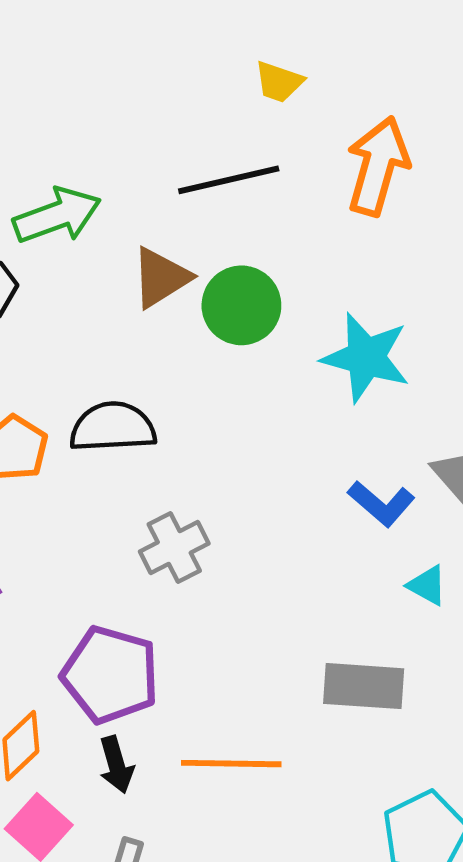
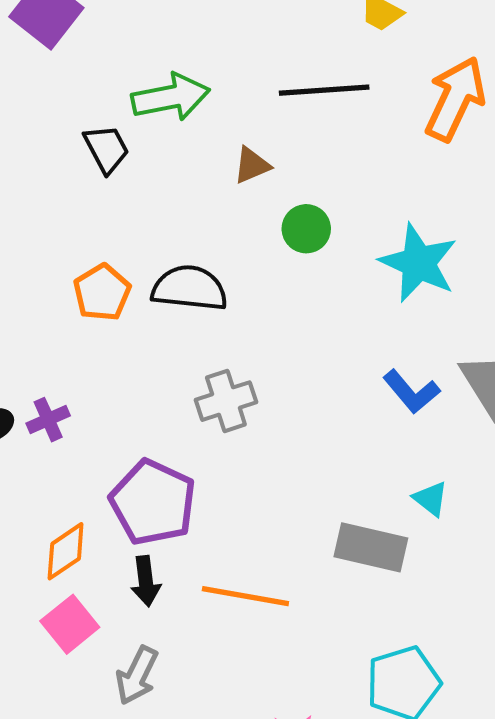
brown triangle: (161, 278) -> (252, 165), size x0.7
green circle: (241, 305) -> (306, 229), moved, size x0.7
cyan triangle: (427, 585) -> (431, 499), moved

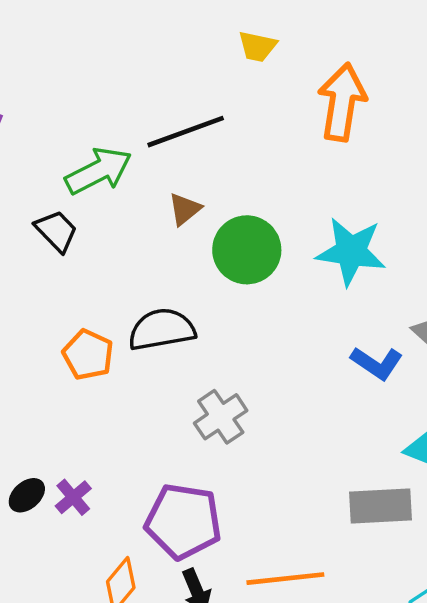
black line: (324, 90) -> (186, 132), moved
green circle: (306, 229) -> (247, 250), size x1.6
purple cross: (48, 420) -> (73, 497), moved

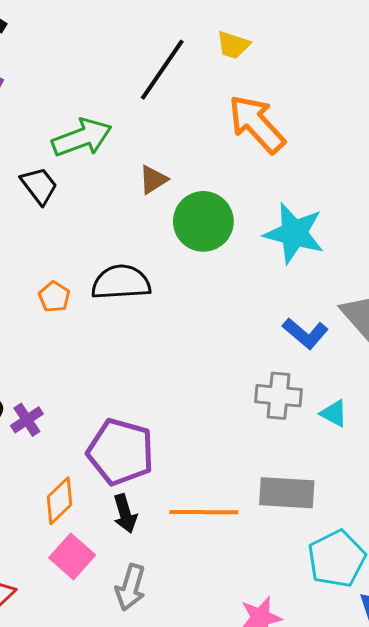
orange arrow: (342, 102) -> (257, 124), moved, turned -58
black line: (186, 132) -> (162, 70), moved, turned -42
orange pentagon: (88, 355) -> (54, 297), size x0.7
gray cross: (221, 417) -> (279, 396), moved, turned 33
gray rectangle: (380, 506) -> (287, 493), moved

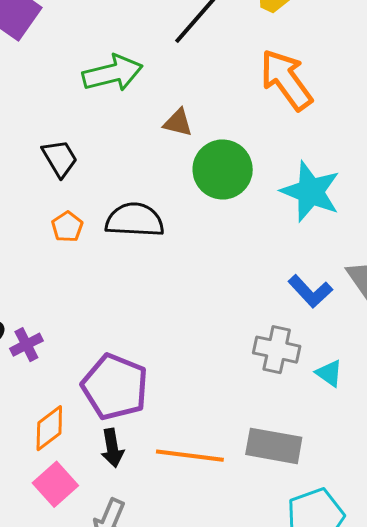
brown triangle: (153, 180) -> (178, 123), turned 40
black trapezoid: (39, 186) -> (60, 158), moved

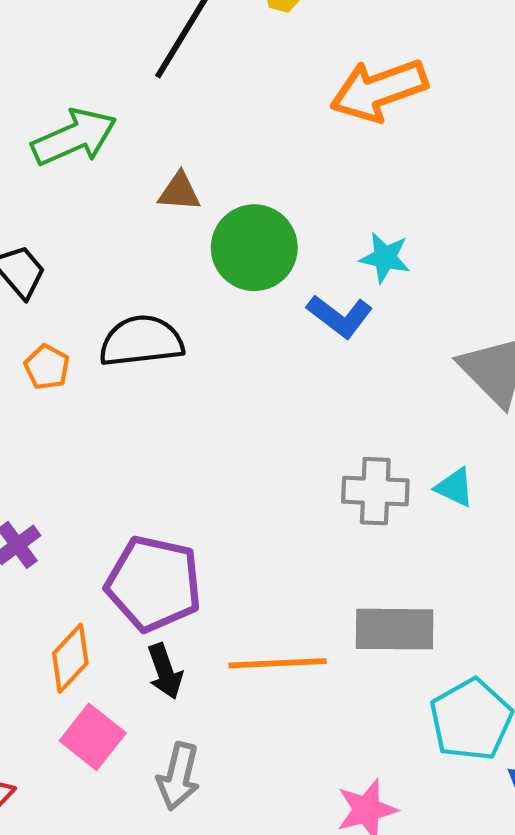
orange arrow: (286, 80) -> (379, 90), moved, turned -64
cyan star: (311, 192) -> (385, 258), size x0.6
blue L-shape: (310, 291) -> (340, 316), moved
cyan triangle: (329, 373) -> (455, 487), moved

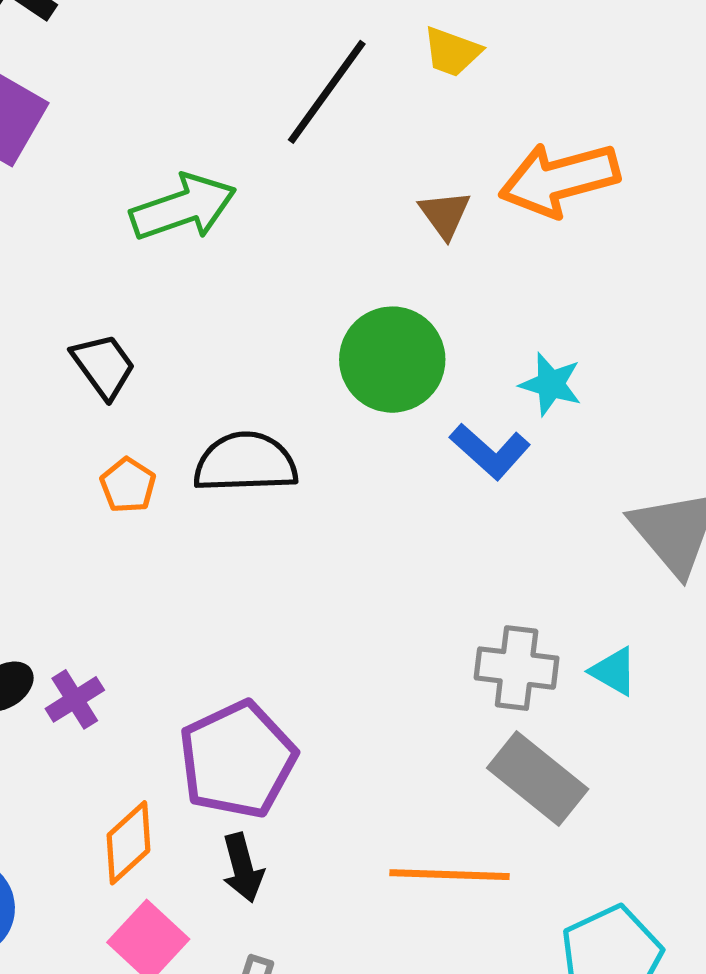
brown triangle: (179, 192) -> (445, 214), moved, turned 45
purple pentagon: (154, 584) -> (237, 760), turned 30
gray rectangle: (395, 629) -> (538, 778), moved, turned 34
orange line: (277, 663) -> (449, 875), moved

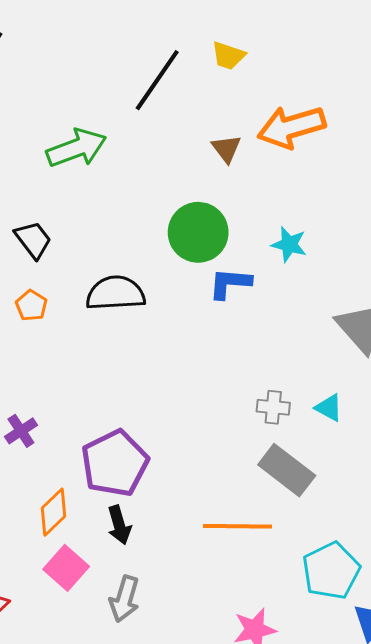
blue L-shape: (490, 451) -> (230, 283), moved, turned 144
orange pentagon: (128, 485) -> (31, 305), moved
gray cross: (517, 668) -> (273, 407), size x0.7

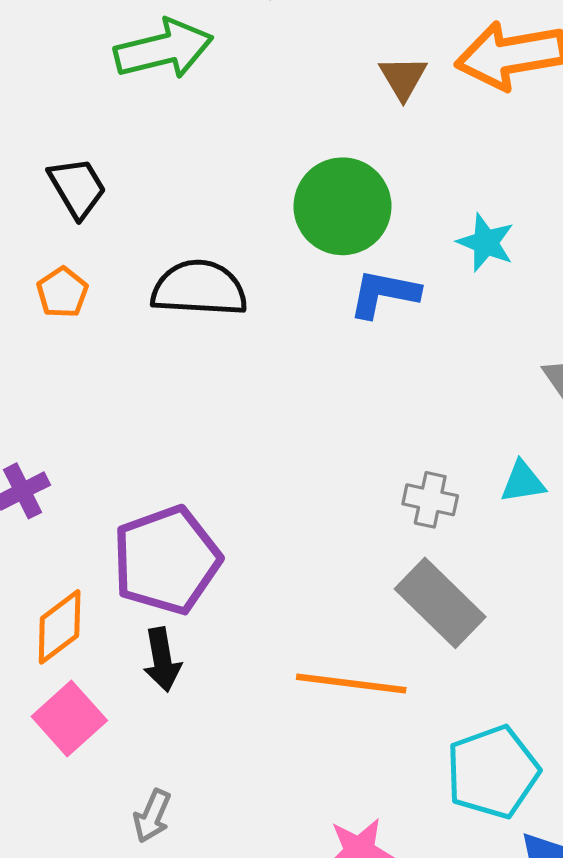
cyan triangle: (329, 408) -> (523, 482), moved, turned -44
gray arrow: (124, 599) -> (152, 816), moved, size x0.7

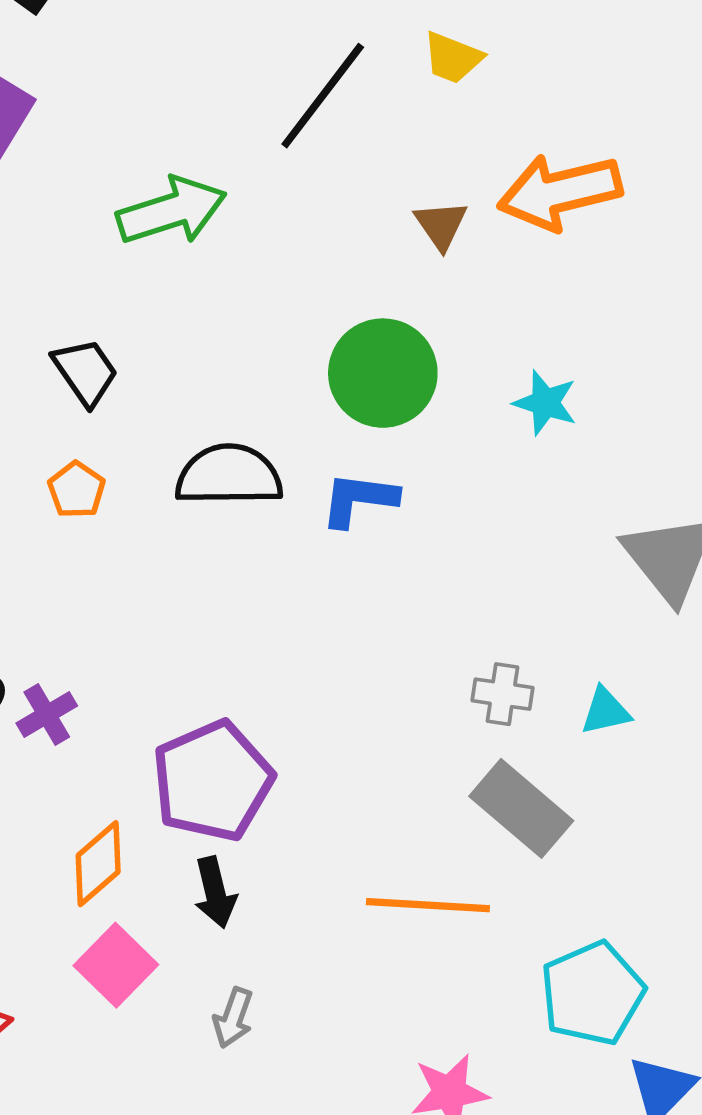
blue L-shape: (384, 294) -> (359, 499), moved
cyan triangle: (523, 482) -> (606, 711), moved
gray arrow: (152, 816) -> (233, 1018), moved

